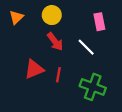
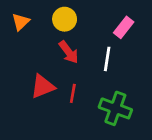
pink rectangle: (99, 22) -> (124, 27), turned 49
white line: (86, 47) -> (107, 59), turned 54

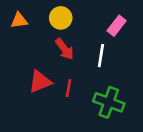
orange triangle: (21, 22) -> (19, 21), turned 36

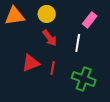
orange triangle: (19, 21) -> (15, 16), size x1.5

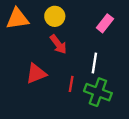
white line: (78, 43) -> (94, 63), moved
red line: (53, 68) -> (71, 84), moved

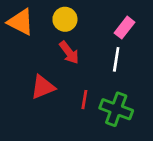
orange triangle: (17, 19) -> (21, 22), turned 35
white line: (94, 63) -> (116, 59), moved

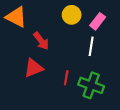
yellow circle: (65, 19) -> (72, 15), moved
red arrow: (69, 52) -> (41, 41), moved

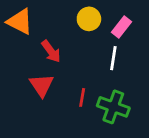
red triangle: (34, 68) -> (42, 85), turned -42

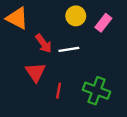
white line: (113, 58) -> (69, 49), moved, turned 72
red line: (82, 97) -> (59, 91), moved

